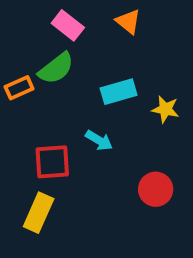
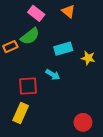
red circle: (156, 189) -> (83, 122), moved

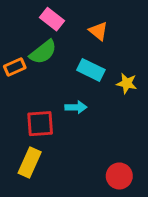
orange triangle: (68, 11) -> (98, 31), moved
cyan rectangle: (63, 49) -> (91, 70), turned 42
cyan arrow: (53, 75) -> (76, 107), turned -32

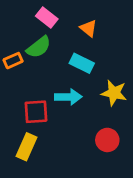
yellow star: (127, 83) -> (114, 93), moved, size x1.4
cyan arrow: (76, 107) -> (68, 97), size x1.4
red circle: (119, 176) -> (107, 140), moved

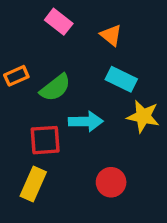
green semicircle: (39, 47) -> (55, 88), moved
cyan rectangle: (82, 63) -> (121, 79), moved
red circle: (107, 140) -> (111, 182), moved

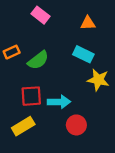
orange triangle: (111, 35) -> (88, 23), moved, turned -42
cyan arrow: (86, 121) -> (59, 102), moved
yellow rectangle: (33, 184) -> (23, 126), turned 35

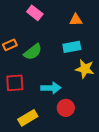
cyan rectangle: (83, 54) -> (72, 47), turned -36
red square: (31, 96) -> (15, 83), moved
yellow rectangle: (23, 126) -> (28, 118), moved

